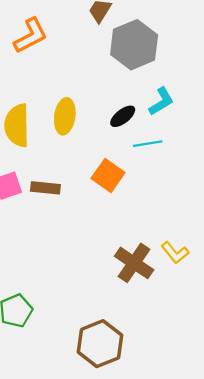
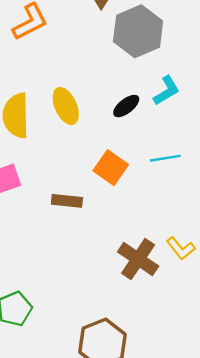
yellow ellipse: (65, 116) -> (66, 106), turned -32
cyan line: (148, 144) -> (165, 158), moved
brown rectangle: (45, 188) -> (67, 201), moved

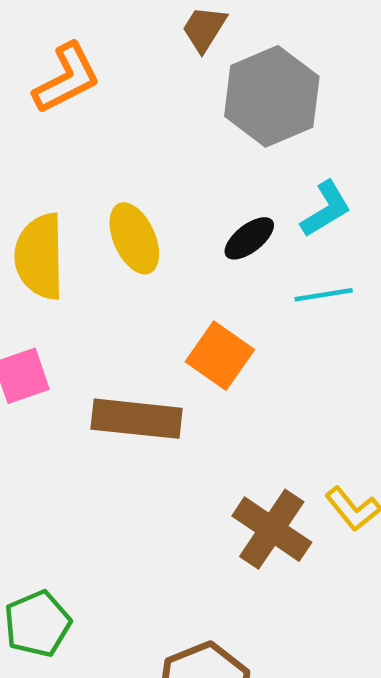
cyan line: (165, 158) -> (324, 295), moved
brown rectangle: (67, 201) -> (137, 419), size x1.5

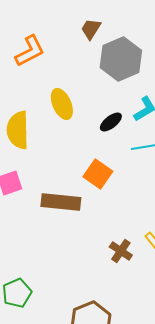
yellow ellipse: (134, 238) -> (62, 104), moved
brown cross: (272, 529) -> (121, 251), size x0.7

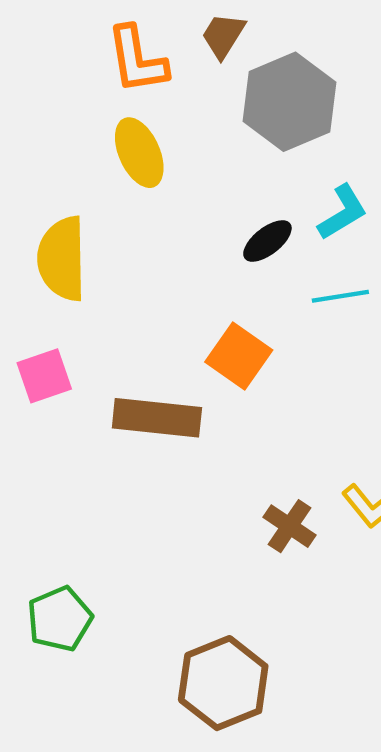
orange L-shape: (30, 51) -> (137, 60), moved, turned 108
yellow ellipse: (62, 104) -> (139, 153), moved

